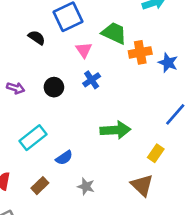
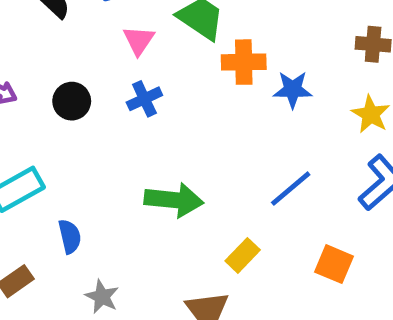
blue star: (168, 63) -> (293, 90), turned -30
blue semicircle: (64, 158) -> (70, 236), turned -78

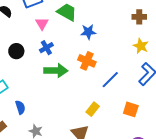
orange cross: (244, 62) -> (87, 61), moved, turned 30
blue star: (293, 90) -> (88, 32), moved
green arrow: (174, 200) -> (56, 71), moved

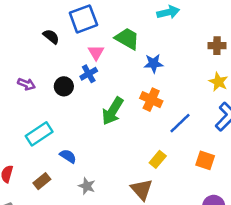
blue cross: (46, 48) -> (89, 74), moved
green arrow: (56, 71) -> (113, 111), turned 120
blue semicircle: (20, 107) -> (68, 156), turned -40

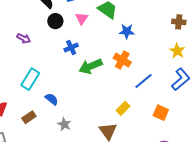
blue cross: (89, 74) -> (71, 48), moved
black circle: (64, 86) -> (55, 21), moved
green arrow: (113, 111) -> (91, 66), turned 30
cyan rectangle: (39, 134) -> (30, 79), turned -30

